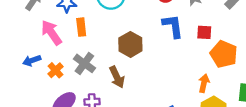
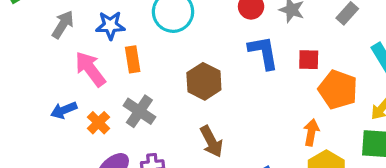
brown arrow: (117, 77) -> (211, 141), moved

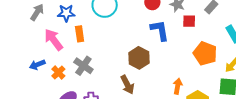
red square: (309, 60) -> (189, 21), moved
brown hexagon: (204, 81) -> (139, 58), moved
orange arrow: (311, 132) -> (178, 86), moved

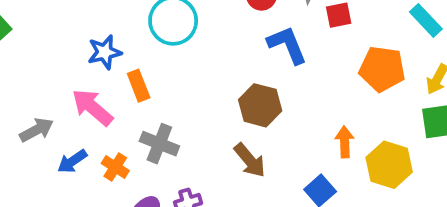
gray arrow: (37, 12) -> (37, 130), moved, turned 42

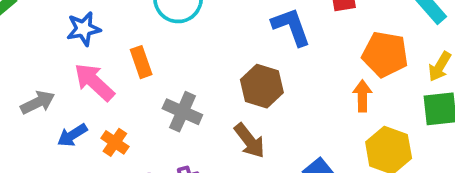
blue star: (105, 52) -> (84, 29), moved
orange arrow: (345, 142) -> (362, 96), moved
gray cross: (159, 144) -> (182, 112), moved

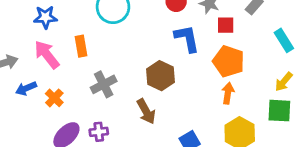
orange pentagon: (385, 54) -> (229, 61), moved
gray cross: (182, 112) -> (104, 84), turned 30

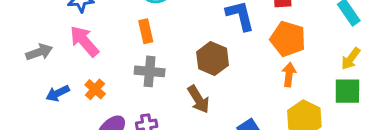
orange rectangle: (81, 46) -> (146, 31), moved
gray cross: (104, 84) -> (150, 71), turned 35
blue arrow: (26, 88) -> (58, 93), moved

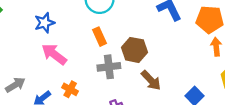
gray arrow: (39, 52) -> (15, 85), moved
brown hexagon: (213, 59) -> (134, 50), moved

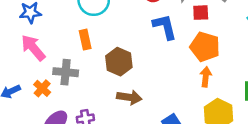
gray cross: (109, 67) -> (66, 72), moved
brown arrow: (151, 80) -> (129, 97), turned -50

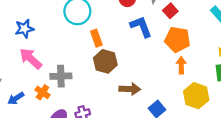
red square: (201, 13) -> (170, 11), turned -32
orange rectangle: (85, 40) -> (96, 38), moved
brown arrow: (129, 97) -> (130, 89), moved

